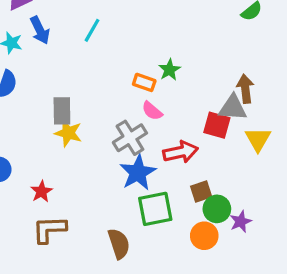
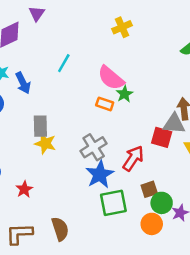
blue arrow: (40, 30) -> (23, 83), moved
pink semicircle: (152, 111) -> (111, 78), moved, size x1.6
red arrow: (181, 152) -> (133, 158), turned -45
brown L-shape: (49, 229) -> (19, 234), moved
brown semicircle: (119, 244) -> (60, 229), moved

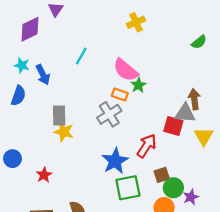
gray cross: (94, 147) -> (109, 114), moved

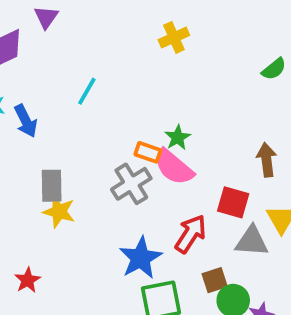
pink semicircle: (126, 70) -> (174, 167), moved
gray triangle: (185, 113) -> (252, 241), moved

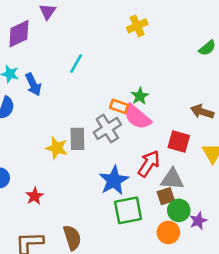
brown arrow: (267, 160) -> (202, 112), turned -65
gray rectangle: (52, 186) -> (77, 139), moved
gray triangle: (252, 241) -> (172, 179), moved

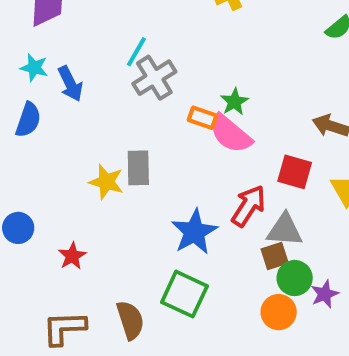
gray cross: (107, 129) -> (154, 78), moved
green square: (128, 210) -> (184, 294), moved, turned 36

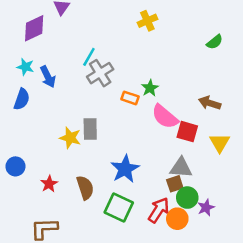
pink semicircle: (230, 134) -> (165, 117), moved
red arrow: (249, 206) -> (159, 210), moved
brown semicircle: (130, 320) -> (85, 188), moved

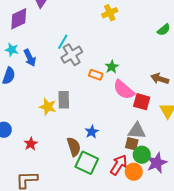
blue star: (125, 169) -> (92, 132), size x0.6
brown square: (175, 184) -> (132, 144), turned 32
brown semicircle: (85, 188) -> (74, 147), moved
purple star: (206, 208) -> (157, 163), size x1.5

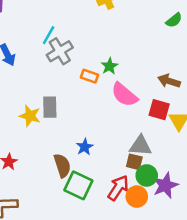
red square: (142, 102) -> (159, 110), moved

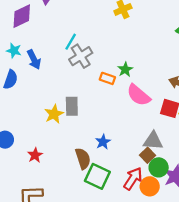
yellow star: (30, 116) -> (54, 114), turned 30
brown square: (134, 162) -> (147, 155), turned 32

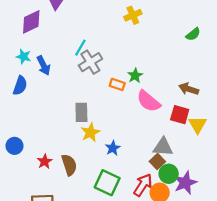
yellow star: (54, 114) -> (90, 132), moved
brown semicircle: (83, 159) -> (69, 165), moved

